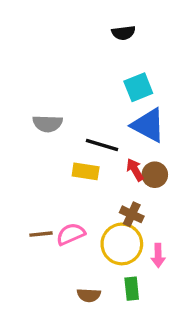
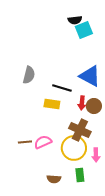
cyan square: (138, 87) -> (84, 30), moved
gray semicircle: (48, 124) -> (29, 75), turned -78
red arrow: (135, 170) -> (82, 103), turned -144
brown cross: (132, 214) -> (80, 130), size x1.5

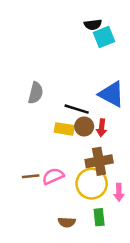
brown circle: (94, 106) -> (84, 126), moved
brown cross: (80, 130) -> (99, 161), turned -35

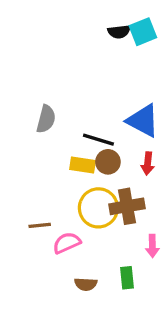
cyan square: (104, 37) -> (143, 32), moved
red arrow: (102, 128) -> (148, 163), moved
pink semicircle: (53, 176) -> (67, 243), moved
yellow circle: (92, 184) -> (98, 208), moved

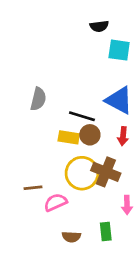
cyan square: (143, 32) -> (119, 50), moved, turned 30
brown cross: (127, 206) -> (106, 172), turned 32

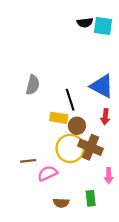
cyan square: (119, 50) -> (103, 26), moved
black line: (82, 116) -> (70, 100), turned 55
brown circle: (90, 135) -> (77, 126), moved

